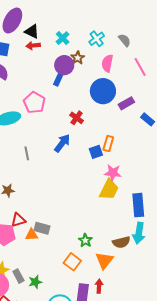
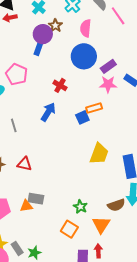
pink line: (140, 67) -> (118, 16), moved
orange rectangle: (108, 143) -> (94, 108), turned 63
pink star: (113, 173) -> (108, 84), moved
red triangle: (18, 220) -> (24, 164), moved, turned 35

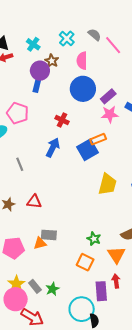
blue square: (82, 117) -> (87, 150), size x1.5

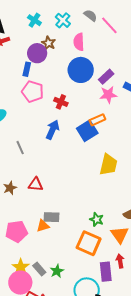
cyan cross: (33, 44) -> (34, 20), moved
blue rectangle: (37, 85) -> (27, 69), moved
pink pentagon: (18, 113) -> (33, 92), moved
orange square: (85, 262) -> (89, 243), size x1.4

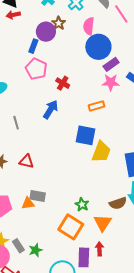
blue circle: (81, 70) -> (98, 47), moved
blue square: (87, 131) -> (86, 135), moved, turned 35

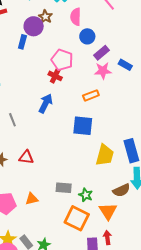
blue circle: (98, 47) -> (87, 36), size x0.6
pink pentagon: (36, 69) -> (62, 60), moved
yellow trapezoid: (101, 152) -> (105, 155), moved
gray rectangle: (38, 196) -> (64, 188), moved

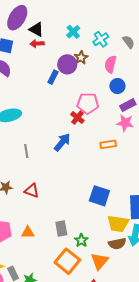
pink pentagon: (62, 60) -> (88, 103), turned -30
blue square: (83, 126) -> (99, 196), moved
yellow trapezoid: (105, 155) -> (118, 224), moved, turned 70
gray rectangle: (64, 188) -> (61, 229), turned 63

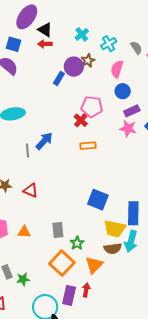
blue arrow: (62, 142) -> (44, 141), moved
orange rectangle: (108, 144) -> (88, 146), moved

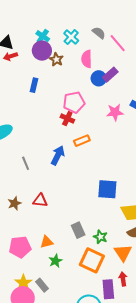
purple circle: (74, 67) -> (42, 51), moved
purple rectangle: (132, 111) -> (110, 75), moved
blue arrow: (44, 141) -> (58, 155), moved
green star: (23, 279) -> (55, 261), moved

